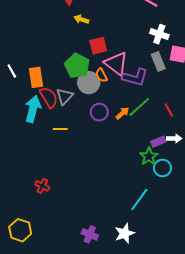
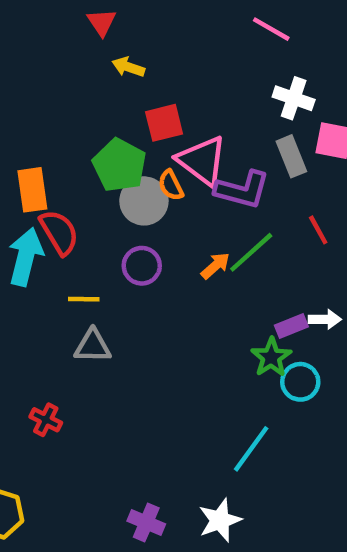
gray triangle: (64, 96) -> (93, 346), moved, turned 48
red line: (169, 110) -> (318, 230), moved
purple circle: (99, 112) -> (142, 266), moved

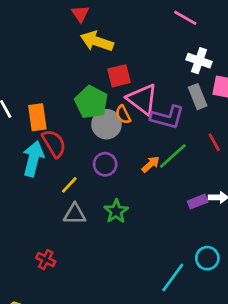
yellow arrow: (128, 67) -> (97, 41), size x1.6
yellow line: (84, 299) -> (69, 185), turned -48
green star: (271, 357) -> (116, 211), moved
cyan circle: (300, 382) -> (207, 258), moved

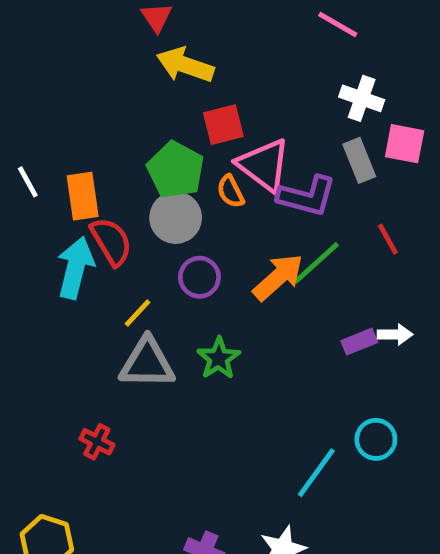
gray circle: (106, 124) -> (176, 218), moved
orange arrow: (151, 164) -> (278, 277), size x1.6
gray triangle: (75, 214) -> (147, 363), size x1.4

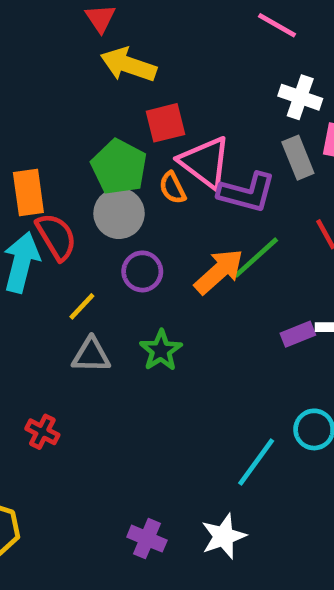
gray triangle: (147, 363) -> (91, 355), size x0.7

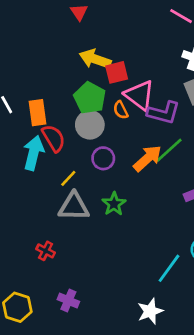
yellow arrow: (128, 65) -> (95, 59), moved
gray triangle: (91, 355) -> (74, 207), size x1.4
purple cross: (147, 539) -> (68, 300), moved

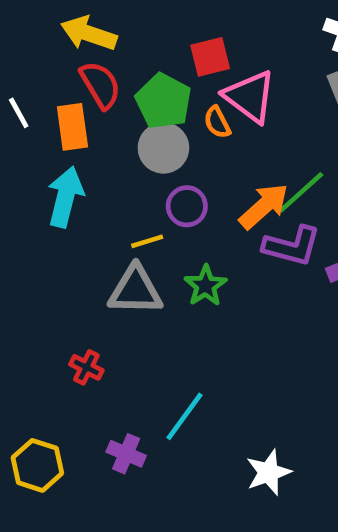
yellow arrow: (95, 59) -> (89, 33), moved
purple L-shape: (164, 113) -> (292, 246), moved
red semicircle: (54, 138) -> (100, 85), moved
yellow line: (68, 178) -> (147, 241), moved, turned 30
cyan line: (169, 268) -> (184, 416), moved

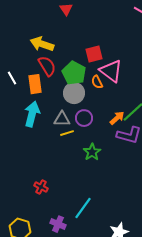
orange arrow: (264, 206) -> (117, 118), size x0.7
gray triangle: (135, 290) -> (62, 119), moved, size x0.7

